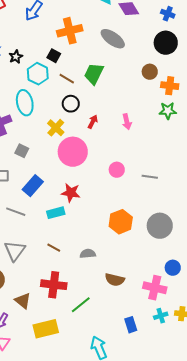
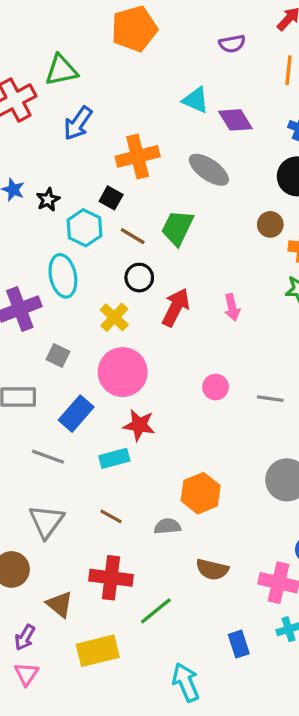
red arrow: (93, 122) -> (176, 307), size x1.6
pink circle: (73, 152) -> (123, 372), moved
orange hexagon: (121, 222) -> (201, 493), moved

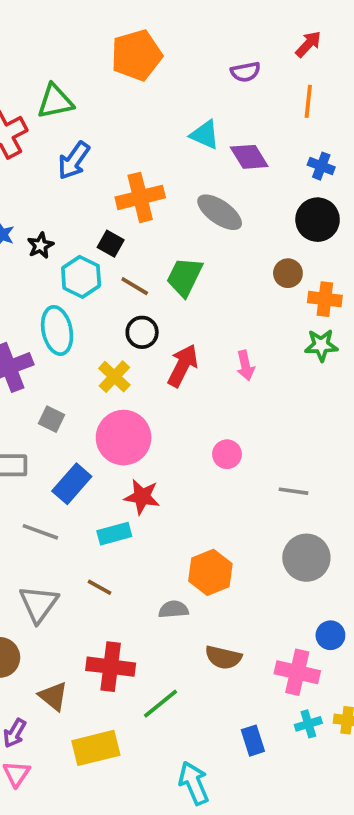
gray line: (270, 399) -> (294, 491), moved
brown line: (111, 516) -> (100, 587), moved

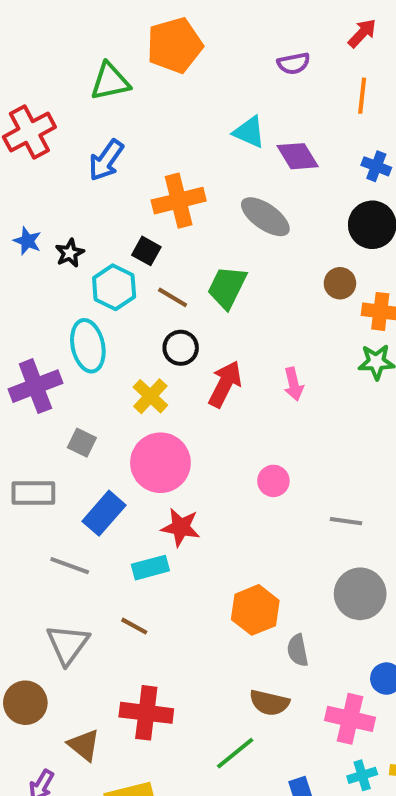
green triangle: (55, 101) -> (110, 82), moved
gray semicircle: (173, 609) -> (298, 650), moved, turned -96
green line: (161, 704) -> (235, 753), moved

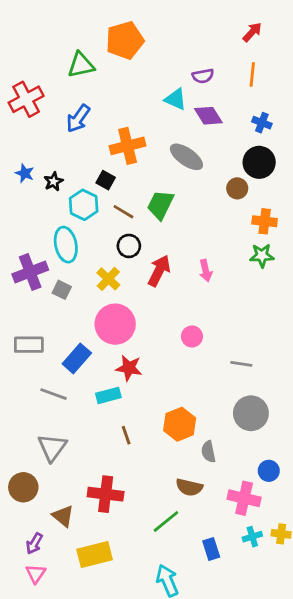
purple semicircle: (294, 63) -> (203, 76), moved
brown circle: (340, 283) -> (237, 188), moved
gray square: (82, 443) -> (62, 290), moved
brown line: (134, 626) -> (126, 435), moved, turned 42

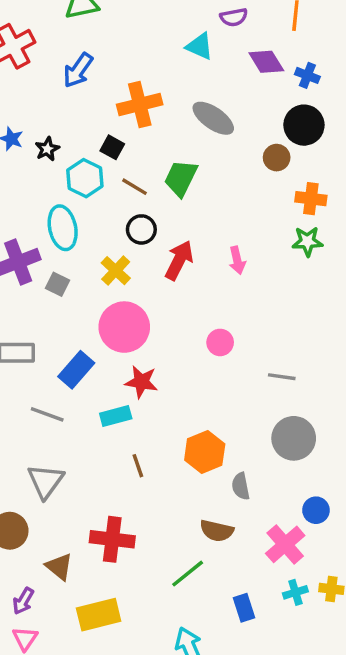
purple diamond: (208, 116) -> (266, 62), moved
pink cross: (244, 498) -> (285, 544), turned 36

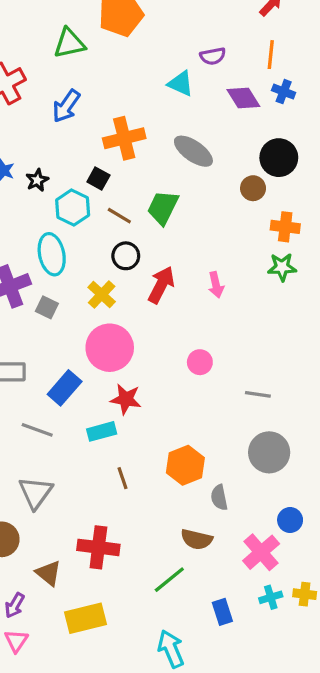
blue cross: (307, 75) -> (284, 92), moved

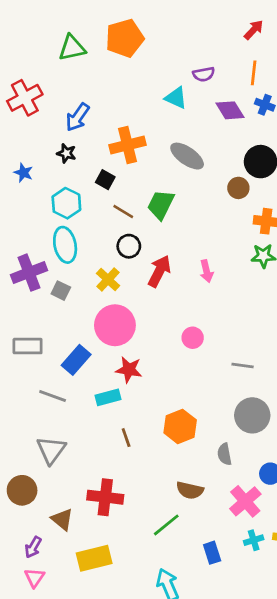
green triangle: (69, 43) -> (72, 48), moved
black star: (37, 180) -> (66, 153), moved, turned -30
cyan hexagon: (73, 208) -> (66, 203), moved
gray semicircle: (219, 497) -> (225, 454), moved

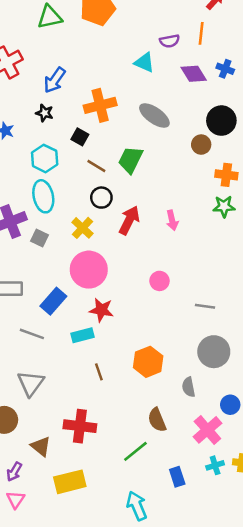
orange line: (254, 73) -> (201, 33), moved
brown semicircle: (190, 490) -> (157, 420), turned 55

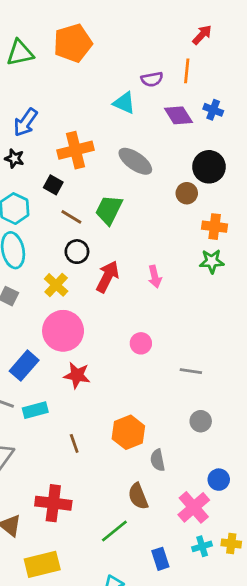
cyan rectangle: (82, 335) -> (35, 410), moved
gray circle: (214, 352) -> (201, 421), size x0.6
gray semicircle: (189, 387) -> (158, 460), moved

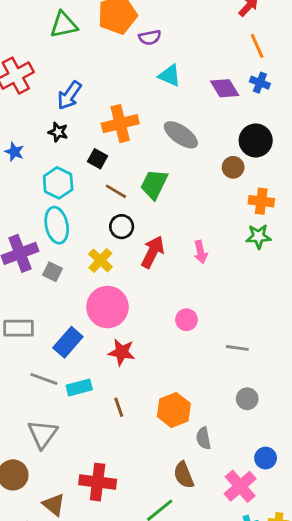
orange line: (187, 71) -> (257, 46), moved, turned -30
purple semicircle: (152, 79) -> (150, 37), moved
brown line: (74, 443) -> (119, 407), moved

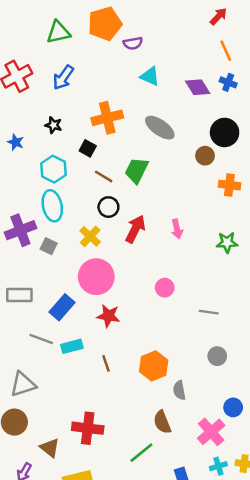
blue arrow: (69, 95) -> (63, 77), moved
green star: (258, 236) -> (227, 242), moved
gray triangle: (43, 434) -> (23, 384), moved, turned 36

